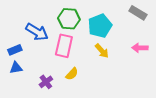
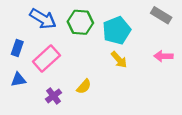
blue arrow: (37, 32) -> (43, 19), moved
pink rectangle: (64, 46) -> (46, 58), moved, turned 35
blue rectangle: (15, 50) -> (17, 48), moved, turned -48

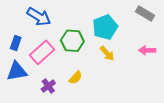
green hexagon: (80, 22) -> (72, 41), moved
blue triangle: (18, 80) -> (17, 71), size x1.5

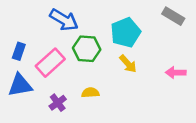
blue arrow: (39, 17) -> (64, 20), moved
pink arrow: (147, 50) -> (176, 73), moved
yellow semicircle: (76, 78) -> (90, 93), turned -136

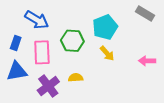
blue arrow: (64, 20) -> (37, 20), moved
pink rectangle: (50, 63) -> (42, 52), turned -50
purple cross: (58, 103) -> (48, 86), size x1.5

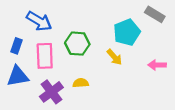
cyan pentagon: (105, 27) -> (127, 32), moved

